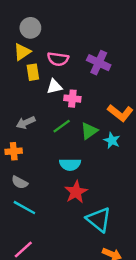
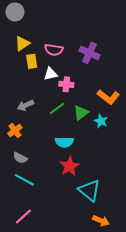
gray circle: (30, 28) -> (15, 12), moved
orange cross: (14, 151) -> (15, 131), turned -32

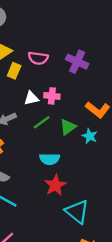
yellow rectangle: (32, 61) -> (14, 71), turned 32
white triangle: (51, 74) -> (31, 98), moved

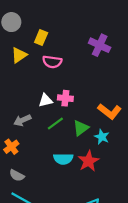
purple cross: (77, 62) -> (100, 45), moved
yellow rectangle: (14, 71) -> (41, 38), moved
red star: (55, 185) -> (89, 161), moved

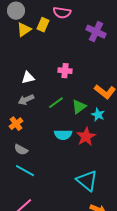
yellow triangle: (19, 55) -> (24, 30), moved
pink semicircle: (52, 62) -> (62, 13), moved
pink cross: (65, 98) -> (65, 71), moved
white triangle: (46, 100) -> (28, 78), moved

